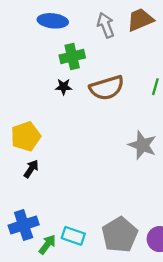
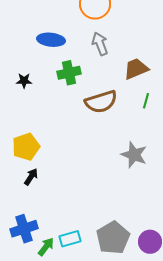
brown trapezoid: (140, 20) -> (136, 69), moved
black star: (64, 87) -> (24, 81), moved
cyan rectangle: (73, 236) -> (70, 239), turned -35

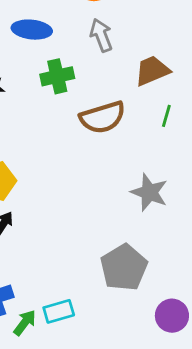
gray pentagon: (113, 238) -> (124, 267), moved

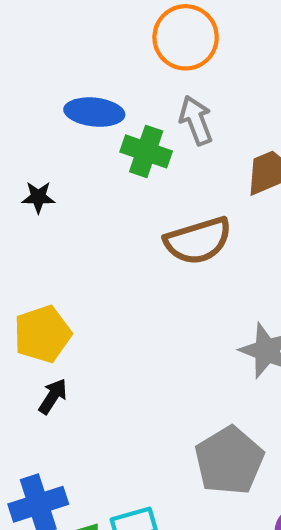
green cross: (57, 76) -> (146, 151), moved, turned 32

